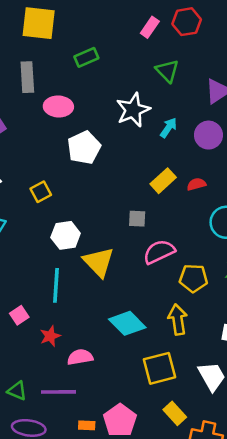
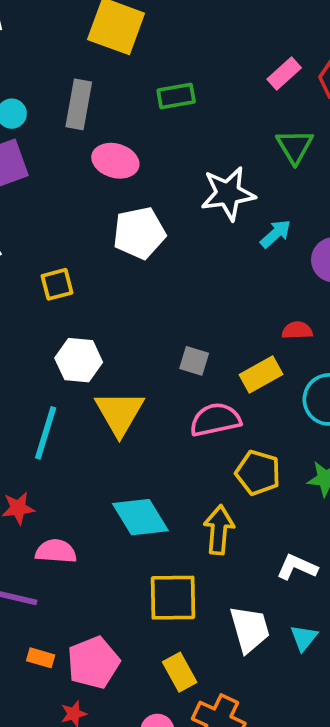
yellow rectangle: (163, 181) -> (261, 374), moved

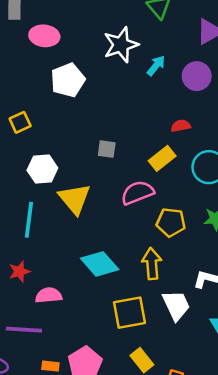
gray square: (194, 361) -> (107, 149), moved
white trapezoid: (250, 629) -> (176, 305), moved

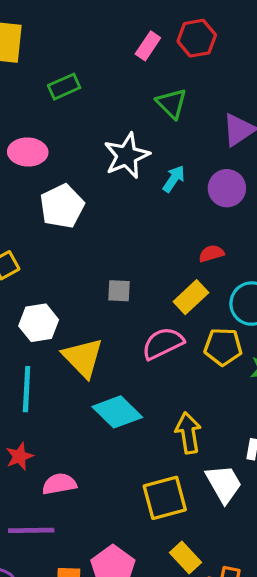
yellow pentagon: (171, 222) -> (223, 347), moved
cyan diamond: (100, 264) -> (117, 412), moved

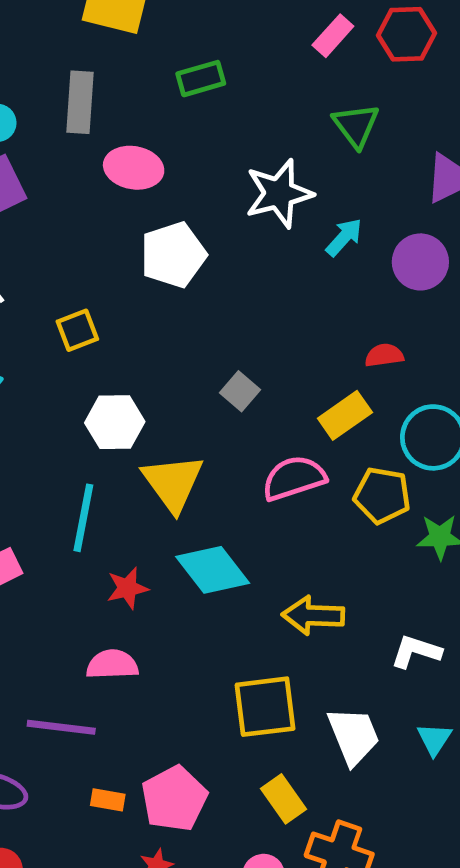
gray square: (119, 291) -> (240, 391), turned 30
yellow arrow: (188, 433) -> (313, 615), turned -87
red star: (19, 456) -> (127, 588), moved
white trapezoid: (224, 484) -> (353, 736), moved

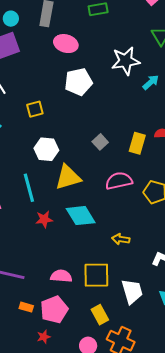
yellow rectangle: (345, 415) -> (137, 143), moved, turned -45
yellow triangle: (173, 483) -> (68, 177), turned 44
cyan line: (83, 518) -> (29, 188), turned -32
yellow arrow: (313, 615) -> (121, 239), size x0.7
pink semicircle: (112, 664) -> (61, 276), moved

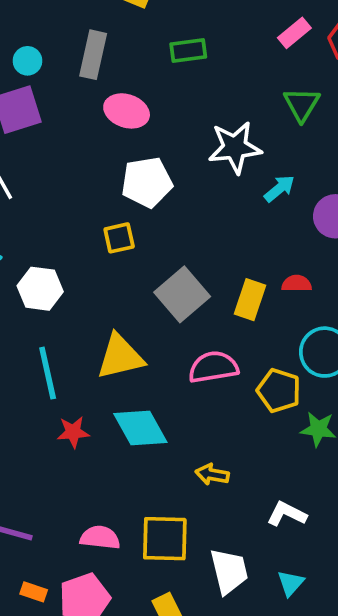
yellow square: (35, 109) -> (119, 238), moved
gray square: (100, 142) -> (182, 294), size x1.8
white hexagon: (46, 149) -> (40, 289), moved

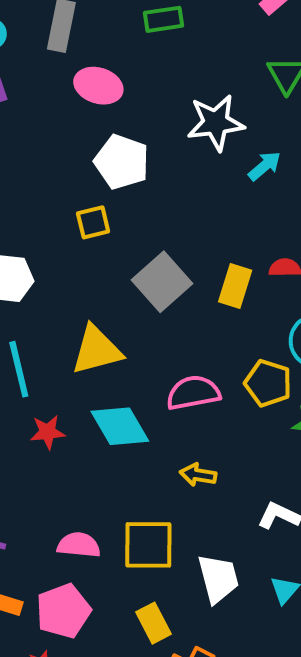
white pentagon: (147, 182) -> (122, 162), turned 30
pink semicircle: (213, 367) -> (193, 393), moved

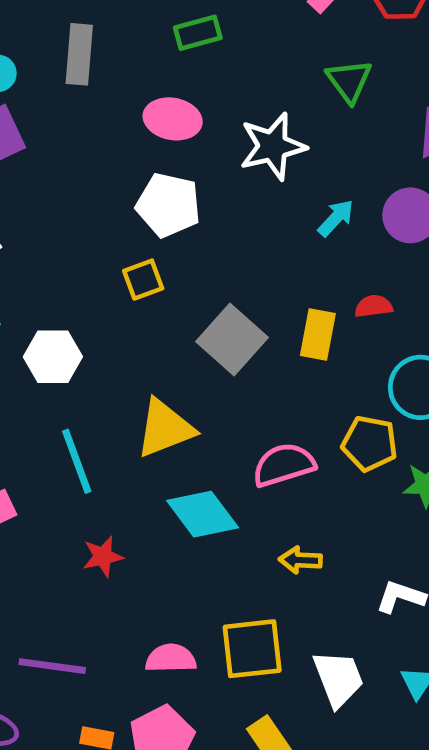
pink ellipse: (98, 86) -> (173, 119), moved
cyan arrow: (264, 166) -> (336, 218), moved
red star: (48, 432) -> (103, 556), moved

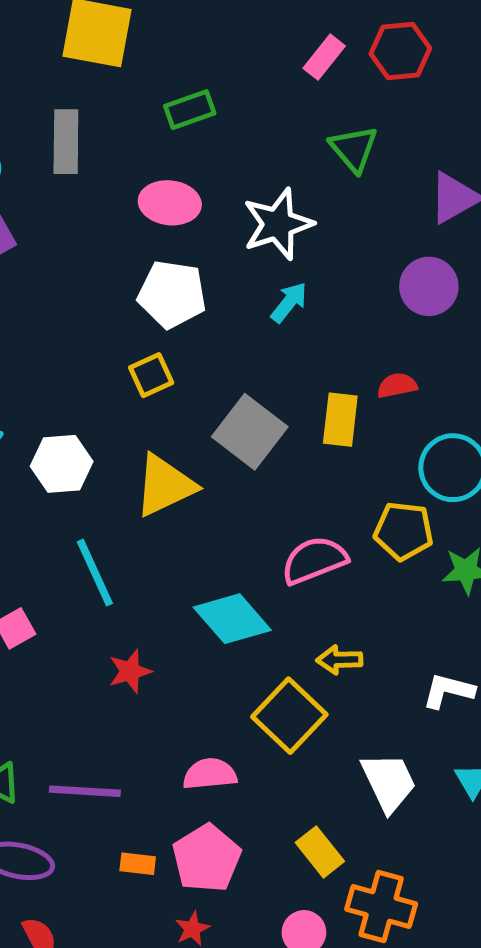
cyan arrow: (336, 218) -> (289, 302), moved
yellow triangle: (165, 428) -> (165, 485), moved
yellow square: (252, 649) -> (289, 716), moved, turned -36

